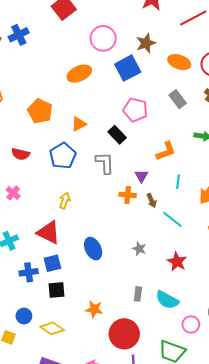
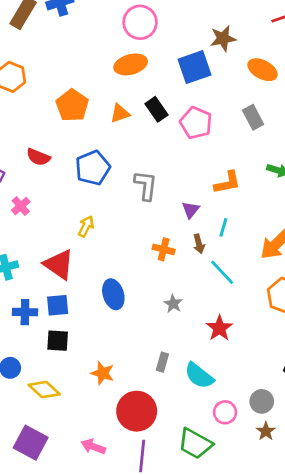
pink circle: (103, 38) -> (140, 22), moved
orange triangle: (79, 124) -> (120, 113), moved
black rectangle: (117, 135) -> (157, 109), moved
cyan line: (178, 182) -> (223, 227), moved
orange cross: (128, 195) -> (164, 249), moved

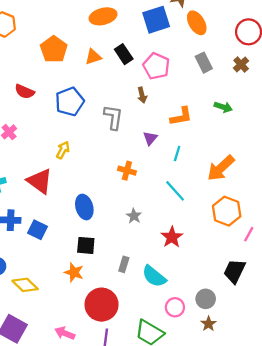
orange ellipse: (262, 70) -> (197, 23), moved, turned 30
brown arrow: (199, 244) -> (142, 95), moved
blue square: (58, 305) -> (38, 230), moved, turned 30
black square: (58, 341) -> (86, 245), moved

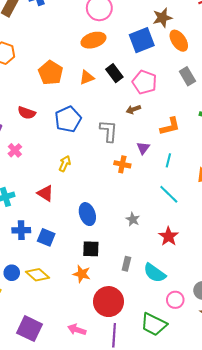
brown arrow: (142, 95) -> (133, 109), turned 88
orange cross: (127, 171) -> (122, 164), moved
red triangle: (40, 181) -> (45, 193), size x0.7
yellow diamond: (25, 285) -> (37, 275), moved

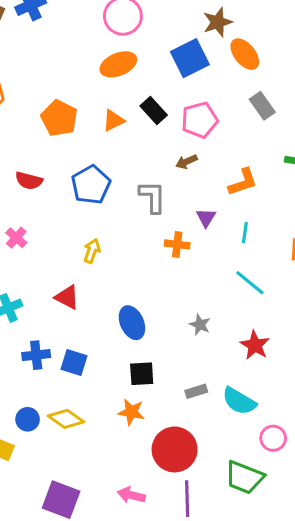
pink pentagon: (145, 82) -> (199, 120), turned -30
gray rectangle: (126, 264) -> (196, 391), turned 64

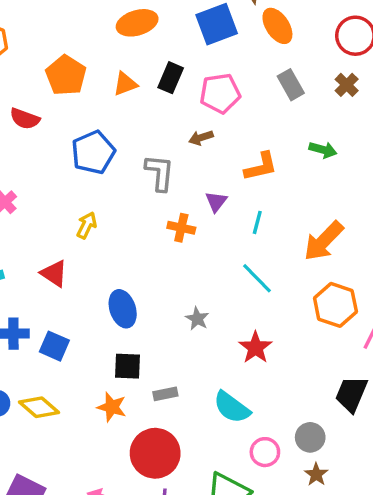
black rectangle: (154, 111) -> (171, 78), turned 60
red semicircle: (29, 181) -> (25, 119), moved
gray rectangle: (196, 391) -> (165, 394), moved

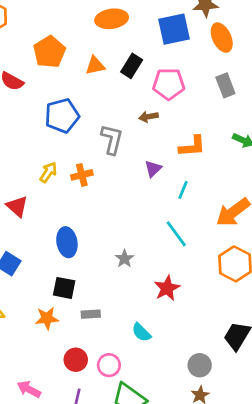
orange cross: (181, 228) -> (82, 175), moved, turned -35
orange star: (112, 407) -> (47, 318), turned -30
cyan semicircle: (232, 407) -> (141, 332), size x0.7
pink circle: (265, 452) -> (109, 365), moved
red circle: (155, 453) -> (76, 360), size x0.6

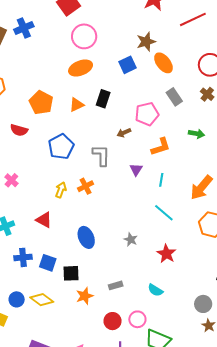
blue square: (174, 29) -> (127, 65), size x0.7
pink pentagon: (169, 84) -> (147, 114), moved
black square: (64, 288) -> (71, 273), moved

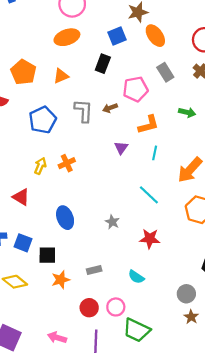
black rectangle: (103, 99) -> (103, 64), moved
gray L-shape: (101, 155) -> (84, 111), moved
cyan line: (161, 180) -> (155, 153), moved
red star: (166, 254) -> (150, 239), turned -30

